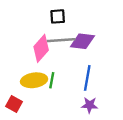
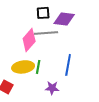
purple diamond: (82, 41) -> (64, 19), moved
purple star: (90, 105) -> (52, 88), moved

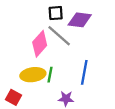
gray line: (46, 33) -> (59, 36), turned 45

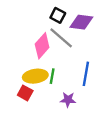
black square: (56, 13) -> (58, 15), turned 32
red square: (13, 97) -> (25, 93), moved

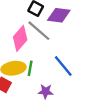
blue line: (86, 74) -> (63, 66), turned -50

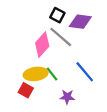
green line: (30, 68) -> (52, 74), turned -48

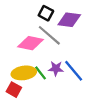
pink diamond: (42, 45) -> (30, 43), turned 60
purple star: (67, 97) -> (56, 69), moved

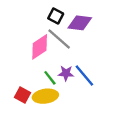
pink diamond: (30, 43) -> (40, 47), turned -45
yellow ellipse: (24, 73) -> (45, 96), moved

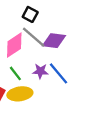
purple diamond: (80, 23) -> (54, 41), moved
green line: (50, 78) -> (15, 73), moved

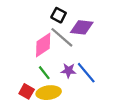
purple diamond: (54, 41) -> (82, 27), moved

